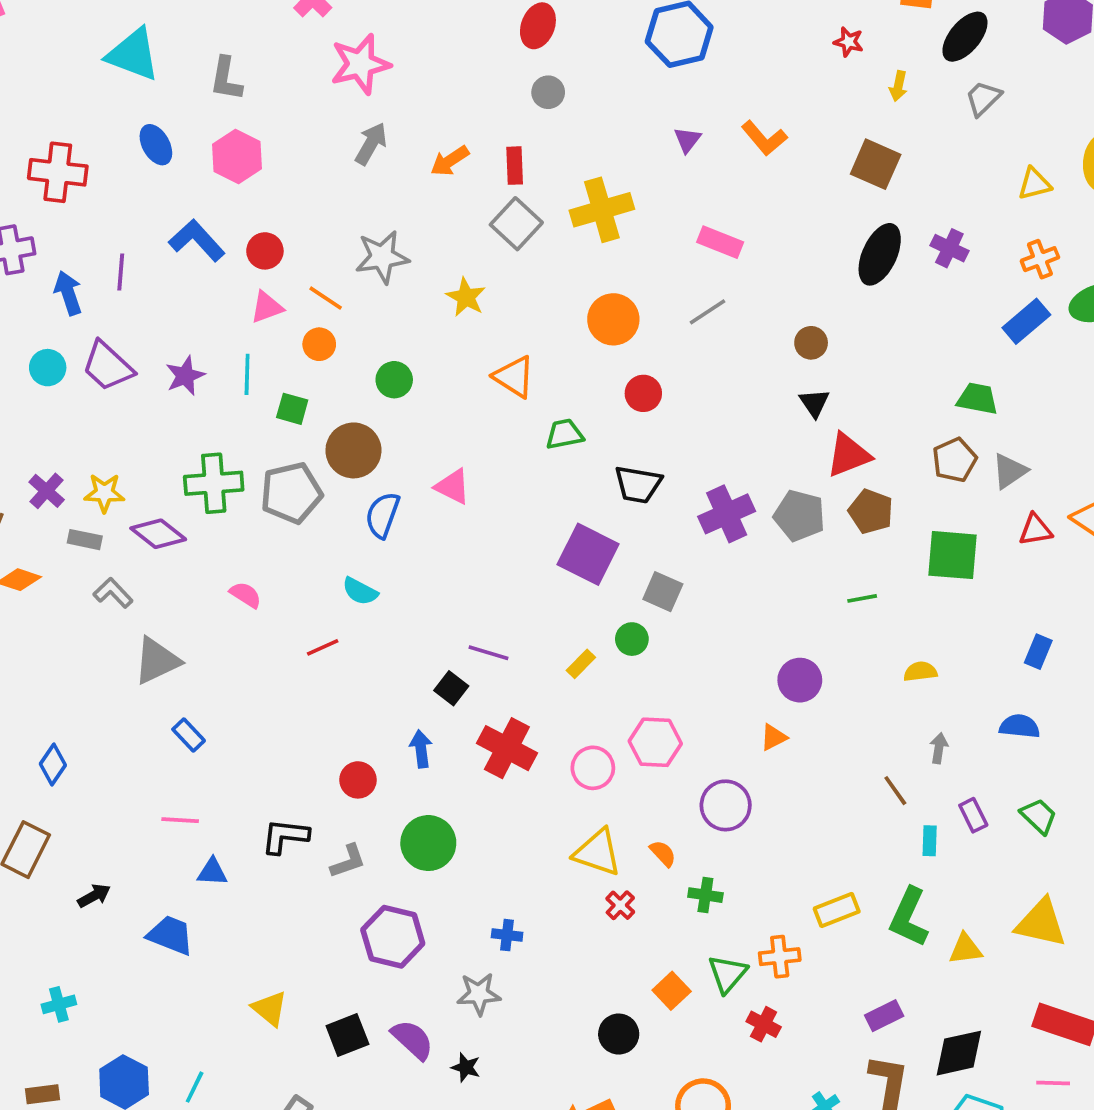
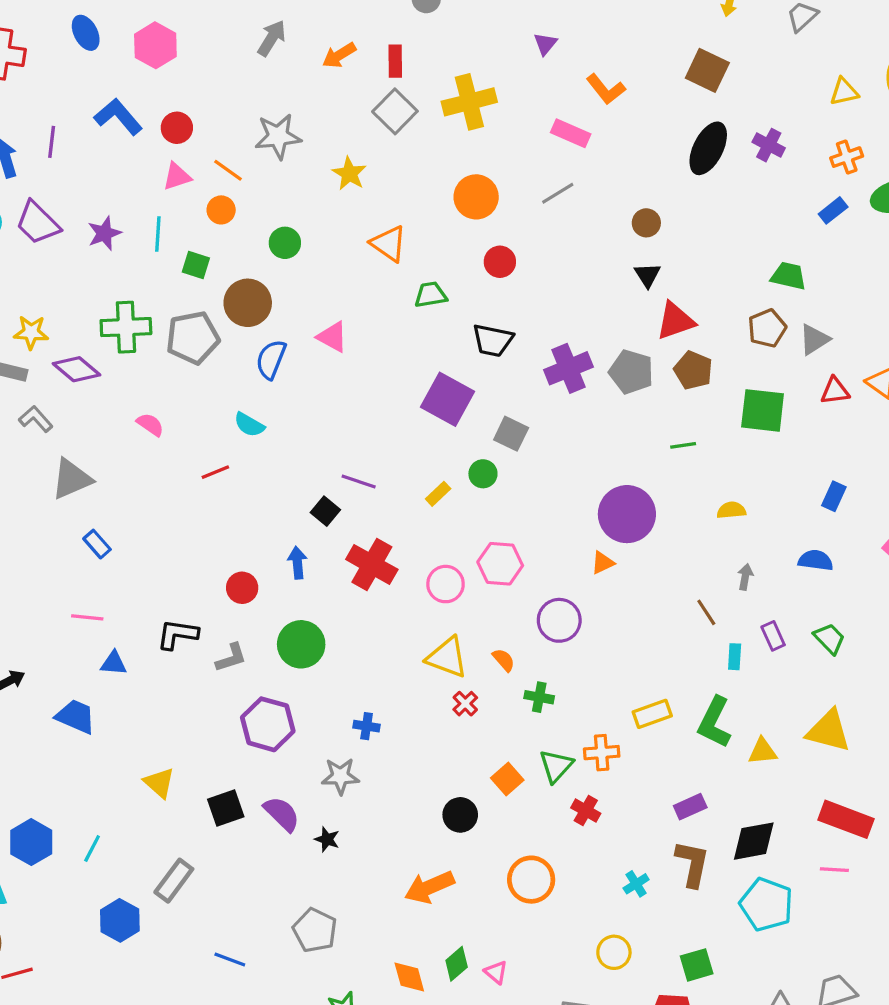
orange L-shape: (764, 138) -> (606, 89), moved
blue rectangle: (1026, 321) -> (833, 210), size x0.7
purple circle: (800, 680) -> (627, 514), size x1.5

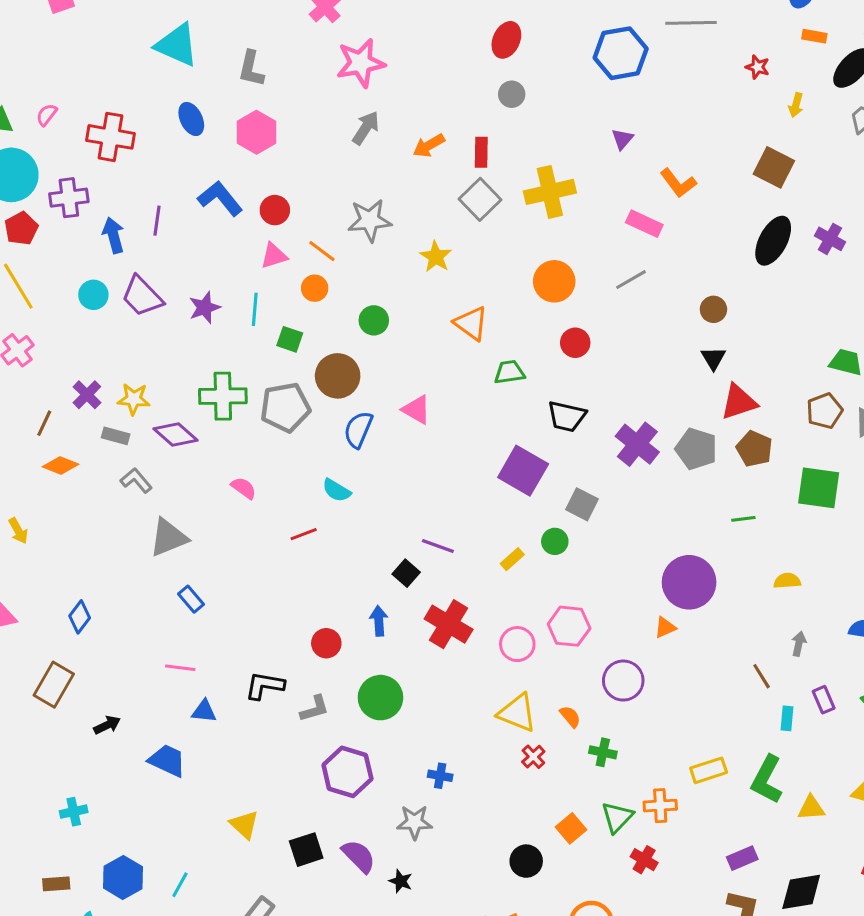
purple cross: (568, 368) -> (637, 444), turned -30

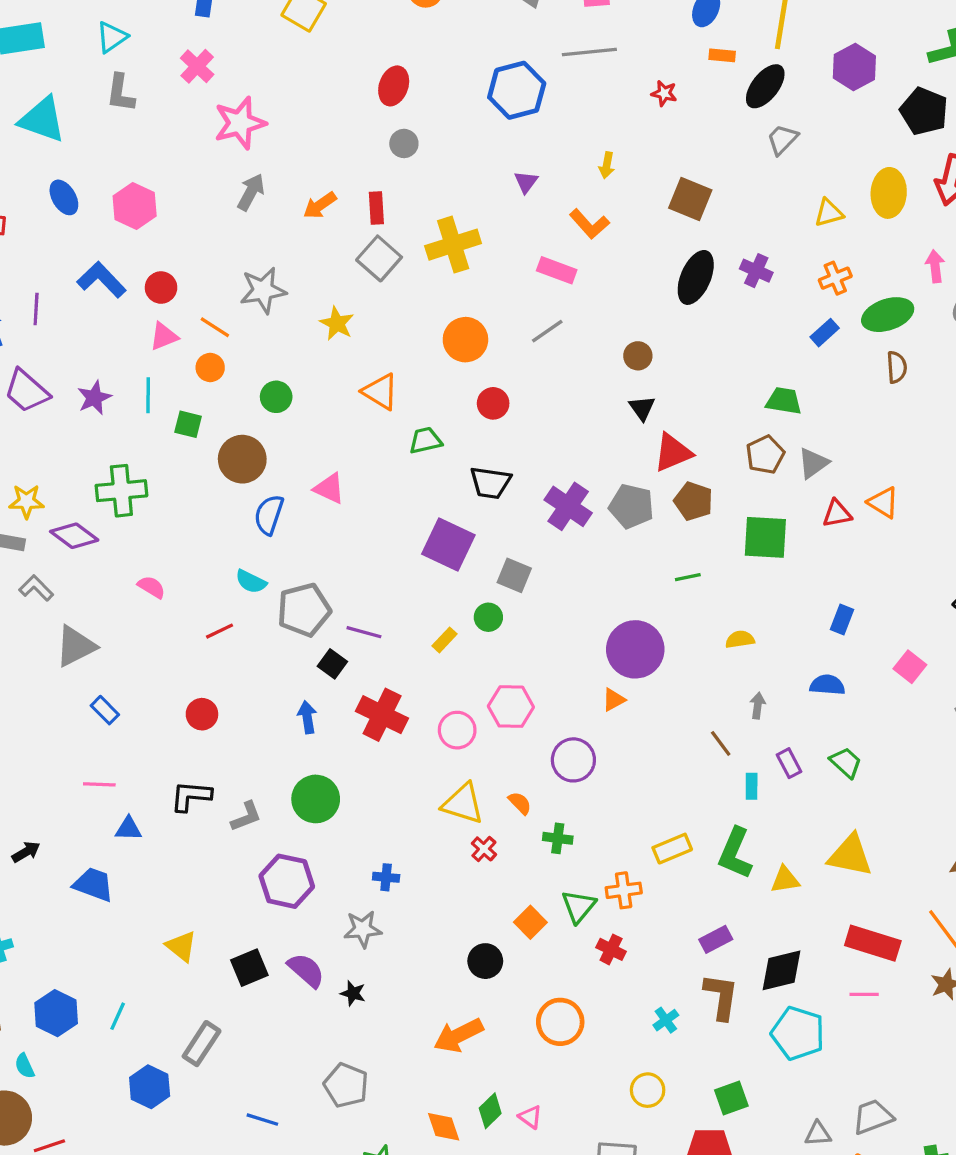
gray L-shape: (251, 69) -> (120, 93), moved
yellow arrow: (796, 105) -> (607, 165), moved
gray pentagon: (285, 407) -> (304, 610), moved
red circle: (326, 643) -> (202, 714), moved

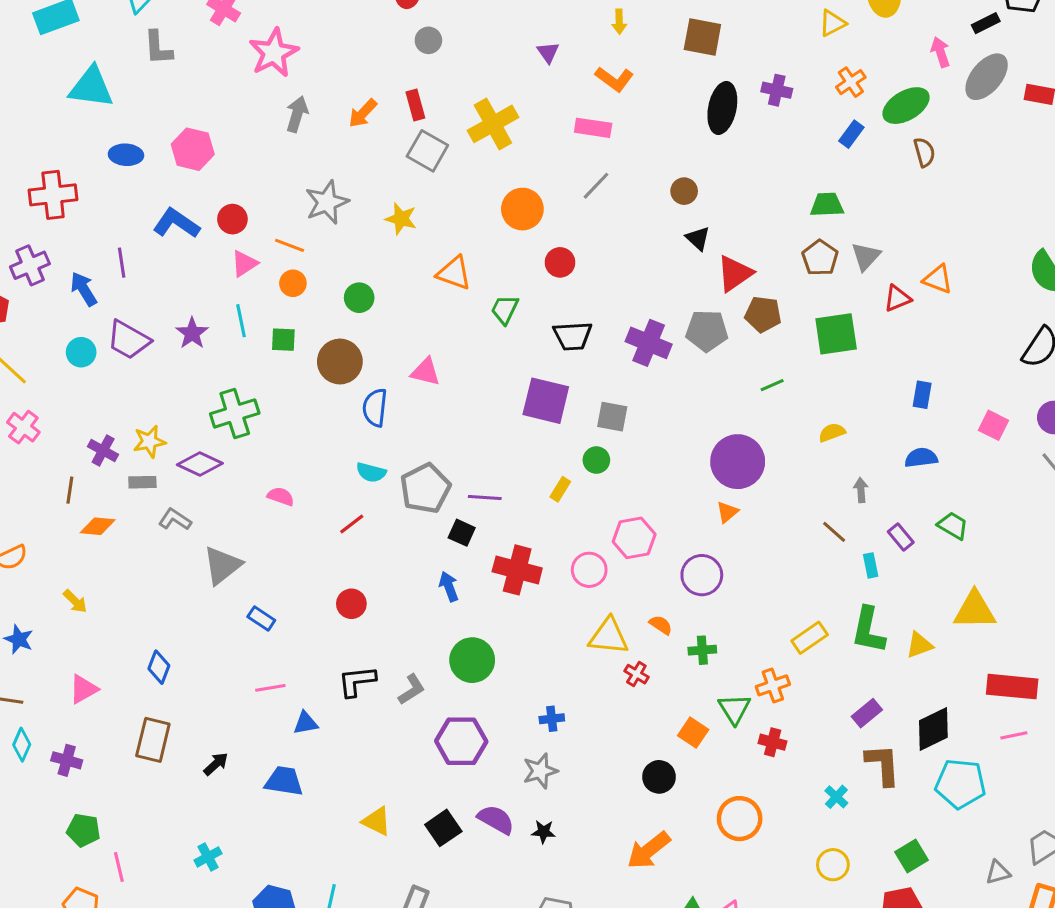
blue ellipse: (64, 197) -> (126, 155), turned -44
green trapezoid: (425, 440) -> (505, 309), turned -40

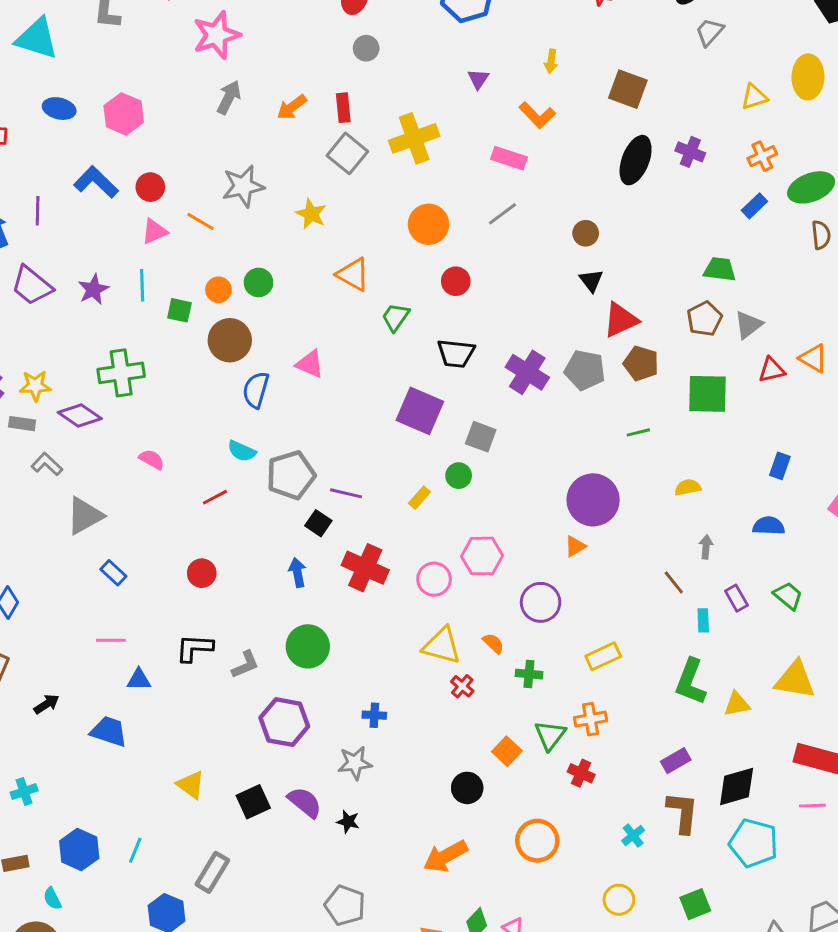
orange circle: (293, 283) -> (218, 290), moved
yellow rectangle: (810, 638) -> (603, 656), moved

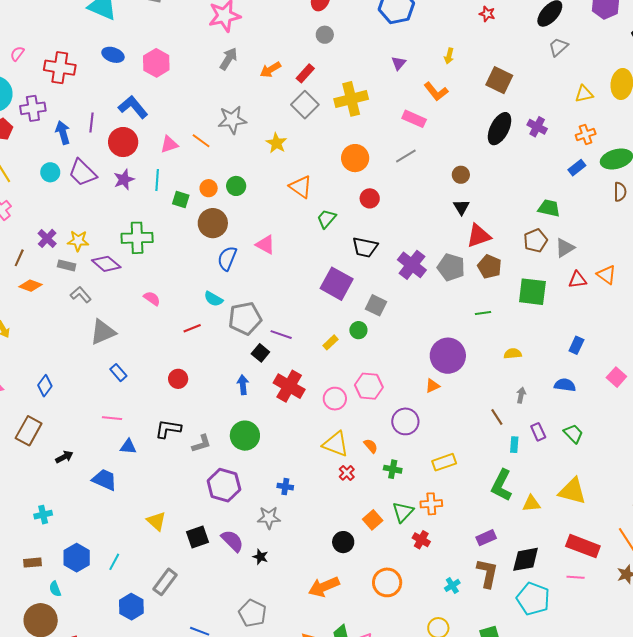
red rectangle: (343, 108) -> (305, 73), turned 42
red circle: (150, 187) -> (123, 142), moved, size x1.5

